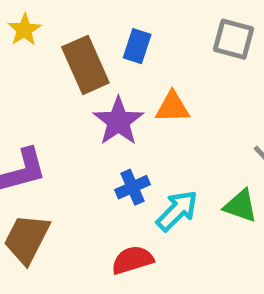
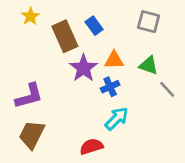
blue rectangle: (137, 46) -> (94, 26), turned -54
blue cross: (132, 187) -> (110, 87), moved
green triangle: (241, 206) -> (149, 65), moved

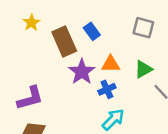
green triangle: (149, 65) -> (143, 69), turned -48

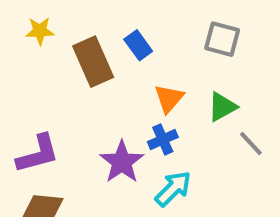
yellow star: (31, 23) -> (40, 31), turned 30
orange triangle: (111, 64) -> (169, 99), turned -48
purple star: (82, 72) -> (122, 162), moved

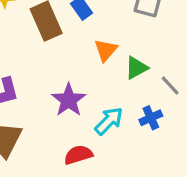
green triangle: (222, 107) -> (136, 68), moved
blue cross: (163, 139) -> (151, 118), moved

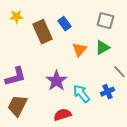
green triangle: (136, 68) -> (102, 48), moved
cyan arrow: (109, 121) -> (81, 94), turned -84

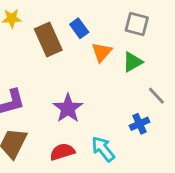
orange triangle: (79, 50) -> (102, 52), moved
cyan arrow: (81, 94) -> (103, 149), moved
red semicircle: (62, 115) -> (62, 152), moved

